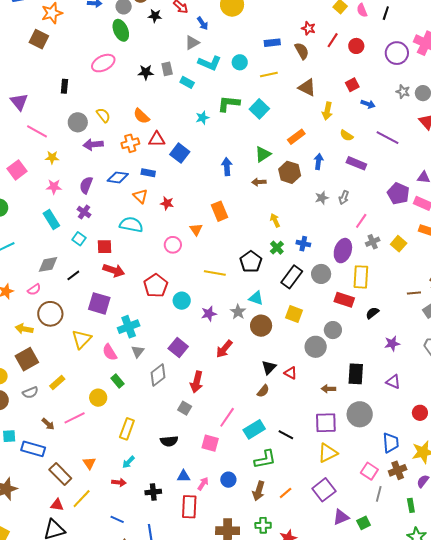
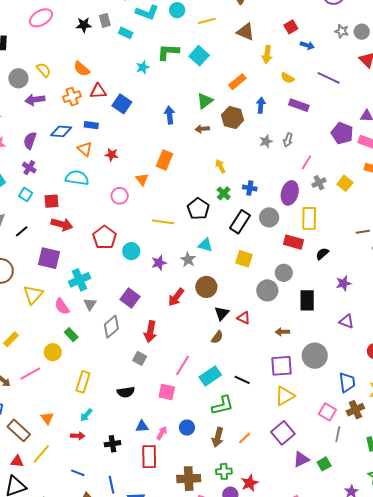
orange rectangle: (220, 211) -> (164, 160), turned 48
brown circle: (261, 326) -> (206, 287), moved
black rectangle: (356, 374) -> (307, 300), moved

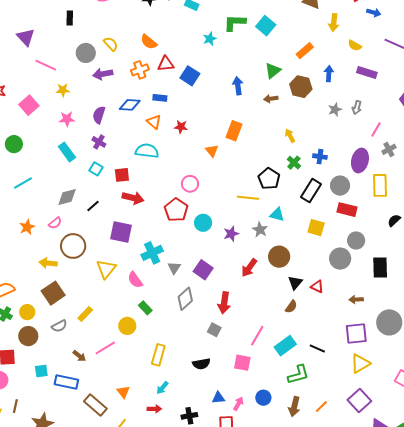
pink circle: (120, 196) -> (190, 184), moved
yellow line: (163, 222) -> (248, 198), moved
red rectangle: (294, 242) -> (347, 210), moved
gray triangle: (90, 304) -> (174, 268), moved

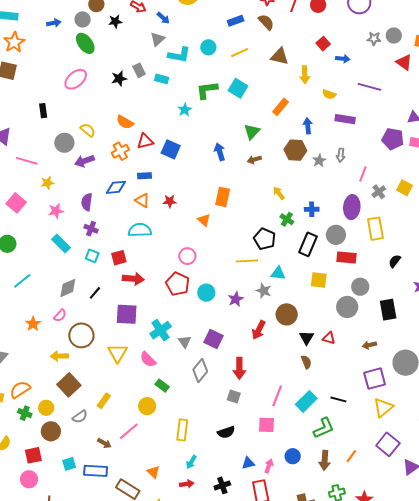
brown hexagon: (301, 87) -> (295, 150), moved
brown semicircle: (291, 307) -> (306, 362), turned -48

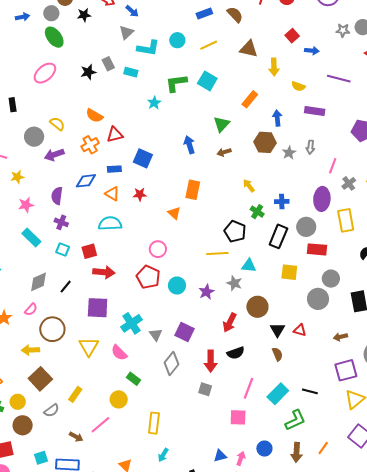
blue square: (171, 149) -> (143, 158), moved
black semicircle: (226, 432) -> (236, 353), moved

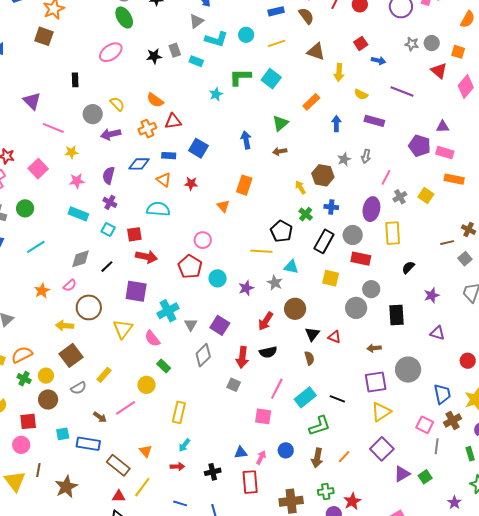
brown hexagon: (265, 142) -> (323, 175), moved
cyan rectangle: (31, 237) -> (78, 214), turned -30

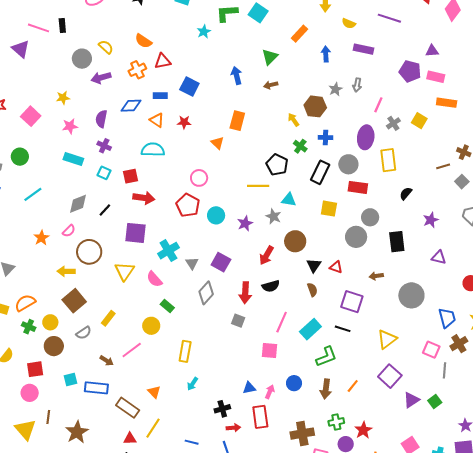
pink line: (53, 128) -> (38, 28), moved
purple square: (376, 382) -> (352, 302), moved, turned 30
red arrow: (177, 466) -> (233, 428), moved

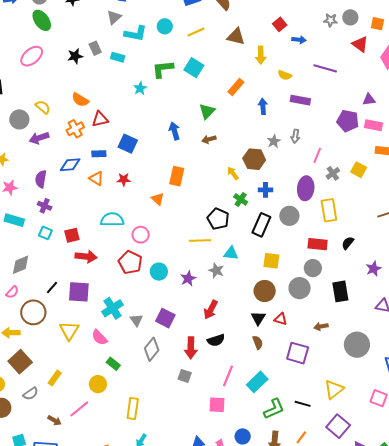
cyan semicircle: (153, 150) -> (112, 220), moved
red rectangle: (358, 187) -> (318, 244), moved
black line: (105, 210) -> (52, 288), moved
brown circle: (295, 241) -> (265, 291), moved
black line: (343, 329) -> (303, 404), moved

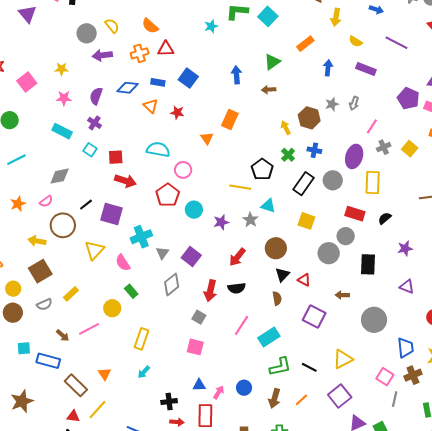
brown circle: (265, 291) -> (276, 248), moved
pink square: (217, 405) -> (195, 347), moved

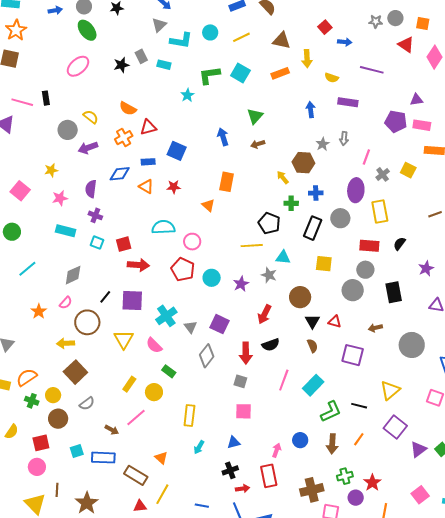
orange rectangle: (305, 44) -> (280, 73), moved, turned 30
green cross: (288, 155) -> (291, 203), turned -32
yellow rectangle: (71, 294) -> (129, 384), moved
blue triangle: (199, 385) -> (234, 442), moved

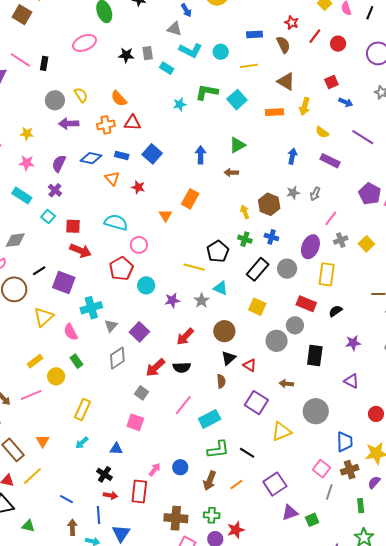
gray triangle: (159, 25) -> (174, 29), turned 42
red arrow: (246, 353) -> (155, 368), turned 30
yellow triangle: (390, 390) -> (281, 431), moved
black cross: (230, 470) -> (104, 474), turned 35

